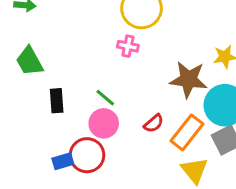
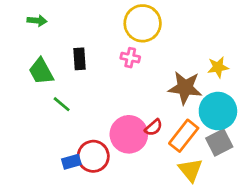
green line: (105, 98) -> (62, 104), moved
black rectangle: (57, 101) -> (80, 59), moved
pink circle: (104, 123) -> (129, 134), moved, size x1.4

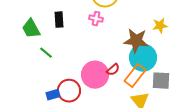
cyan circle: (218, 111) -> (143, 58), moved
gray square: (219, 143) -> (161, 81), turned 30

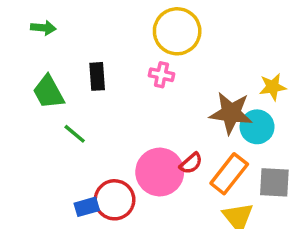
cyan circle: (143, 58) -> (257, 127), moved, size x0.7

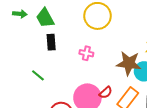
pink cross: (161, 75) -> (86, 53), moved
green trapezoid: (49, 92) -> (45, 18), moved

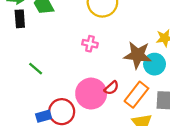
black rectangle: (51, 42) -> (20, 19), moved

